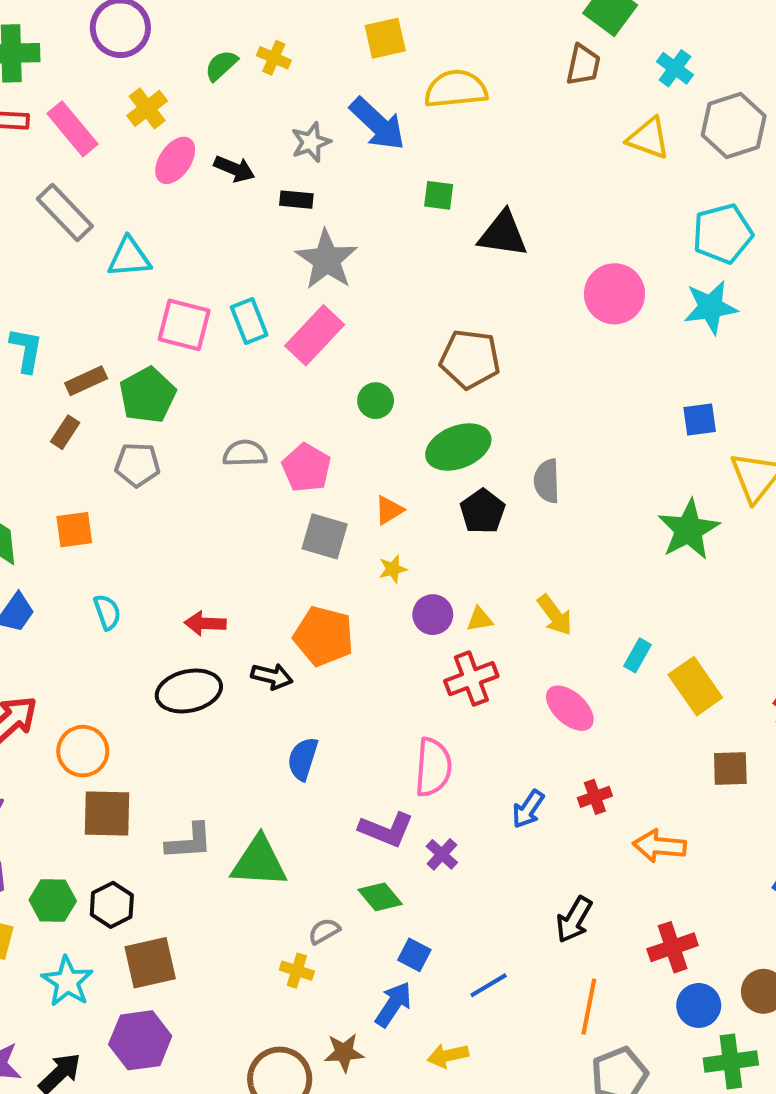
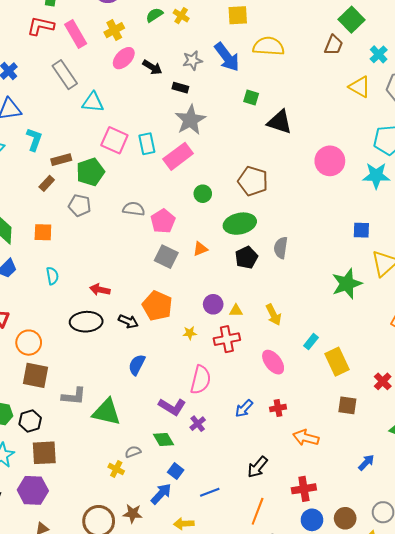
yellow star: (393, 569) -> (190, 333), moved

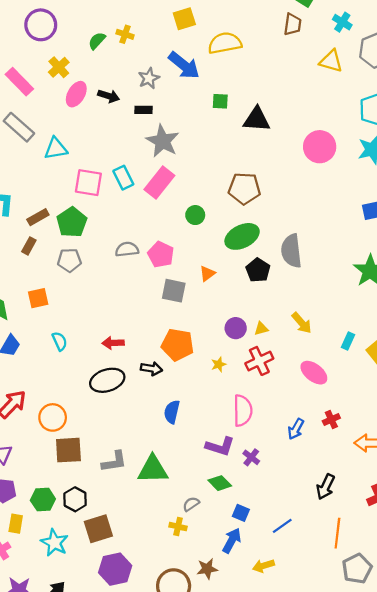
gray semicircle: (281, 248) -> (291, 251), size x1.4
purple hexagon: (33, 490) -> (115, 569), moved

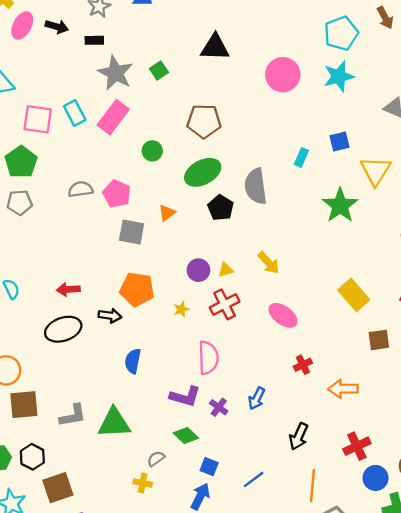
green square: (220, 101) -> (159, 71), moved, turned -35
cyan rectangle: (348, 341) -> (301, 157), moved
blue arrow: (296, 429) -> (257, 398), moved

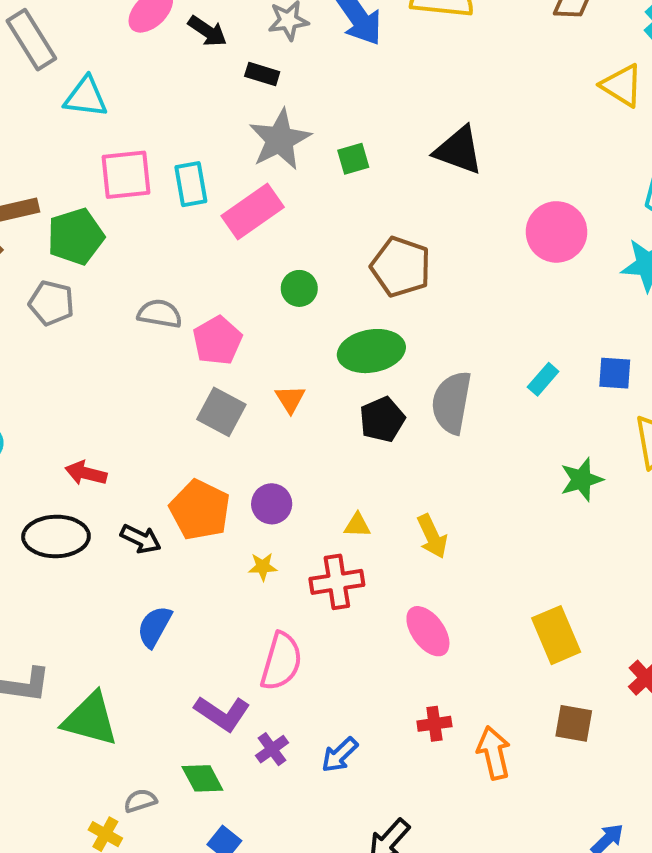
pink square: (38, 119) -> (126, 175), turned -32
green star: (340, 205) -> (581, 480), size x0.7
orange triangle: (167, 213) -> (290, 399), turned -42
purple circle: (198, 270) -> (272, 504), moved
orange arrow: (343, 389) -> (494, 753), moved, turned 60

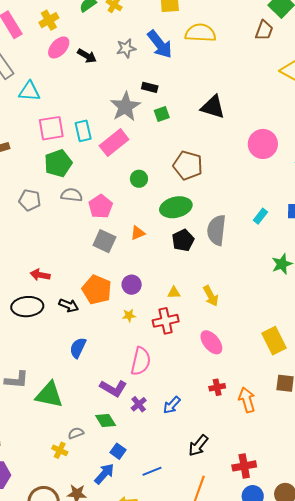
black rectangle: (262, 74) -> (150, 87), moved
green pentagon: (76, 237) -> (58, 163), moved
gray pentagon: (51, 303) -> (30, 200), moved
orange triangle: (290, 399) -> (138, 233), turned 42

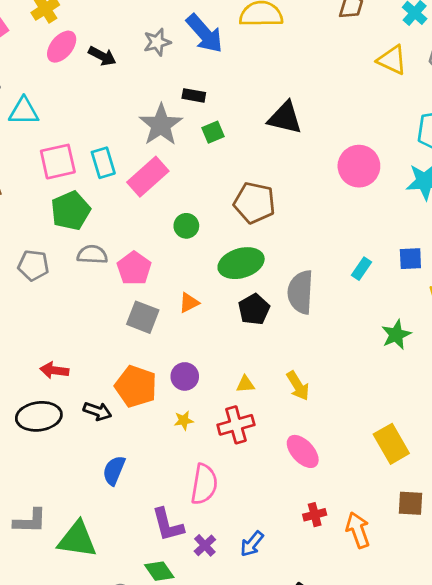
purple L-shape: (113, 388) -> (168, 525), turned 48

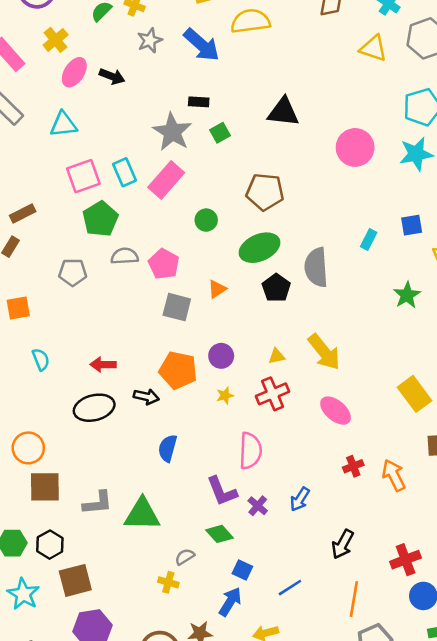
gray star: (157, 42) -> (150, 40), moved
cyan triangle: (24, 111) -> (63, 125), moved
yellow arrow: (298, 386) -> (324, 352), size x1.4

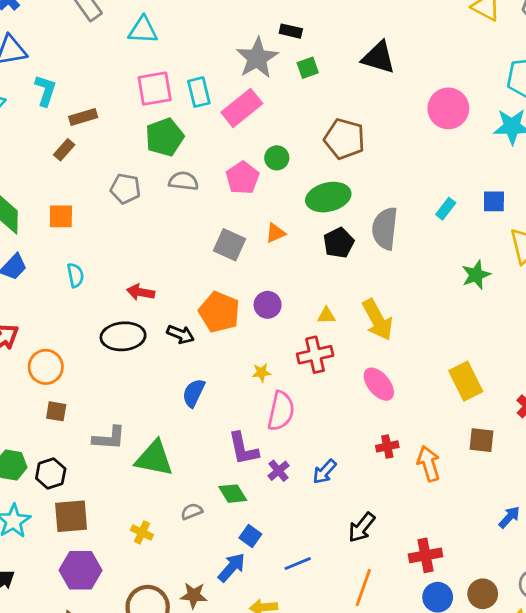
pink pentagon: (164, 264) -> (242, 178), moved
yellow star: (225, 396) -> (261, 373), moved
brown square: (45, 487) -> (56, 411), size x0.6
yellow cross: (168, 582) -> (142, 532), moved

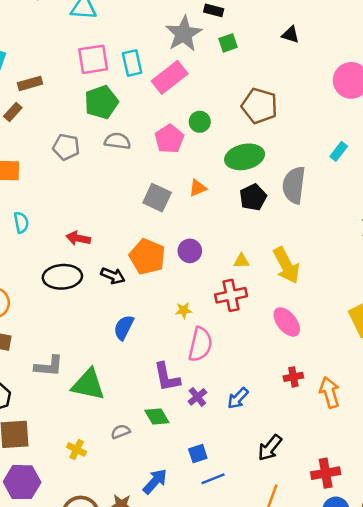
black triangle: (379, 57) -> (291, 35), size x0.6
cyan rectangle: (446, 209) -> (339, 151), moved
blue square: (250, 536) -> (198, 454), moved, turned 36

